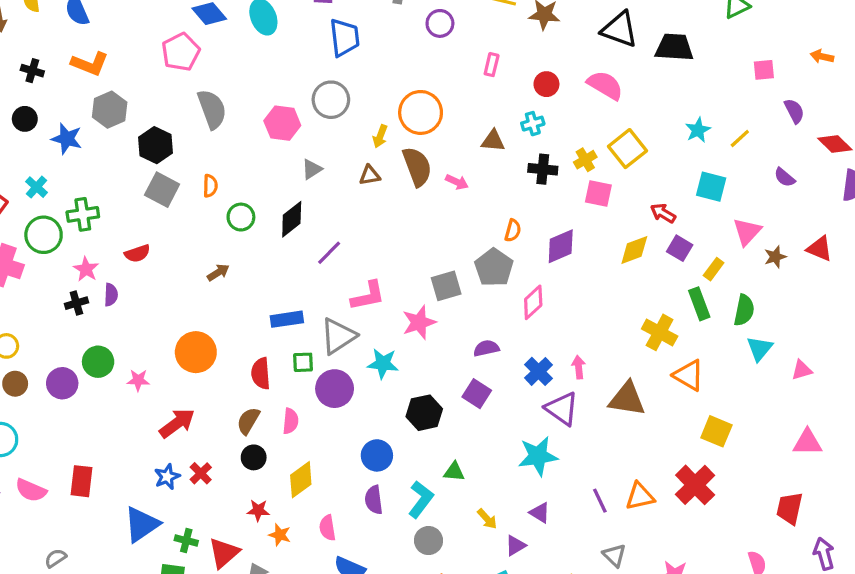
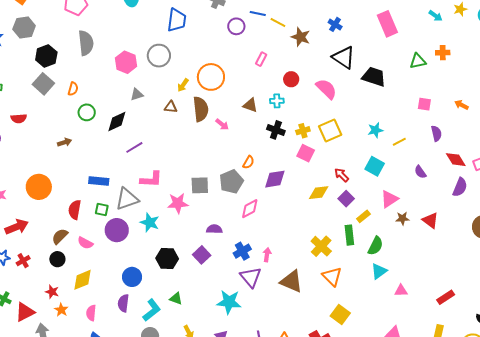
pink semicircle: (291, 421) -> (85, 243), turned 98

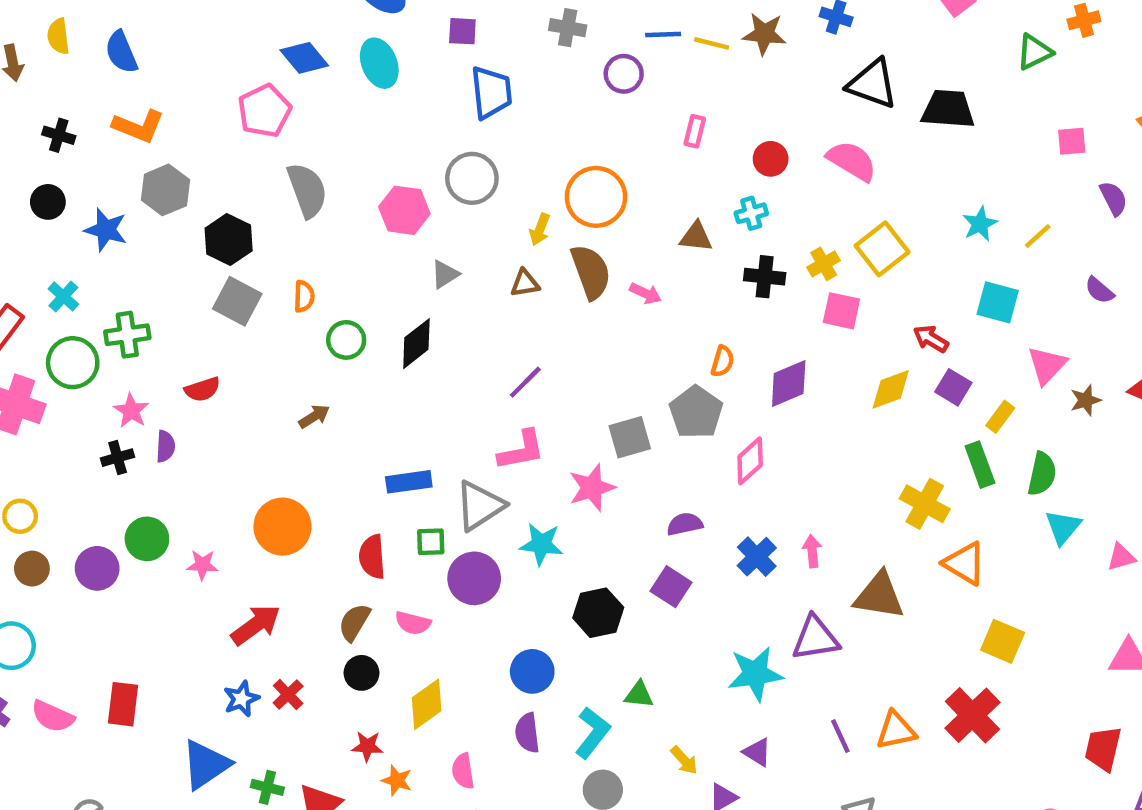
brown star: (301, 37) -> (764, 34), moved
purple line: (134, 147) -> (525, 382), moved
purple triangle: (251, 277) -> (815, 638), moved, turned -45

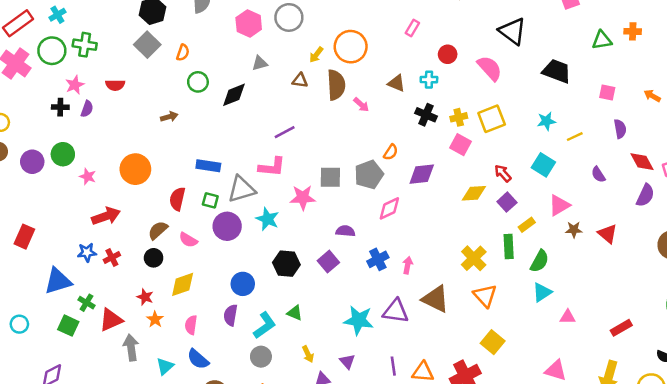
black trapezoid: (948, 109) -> (557, 71), moved

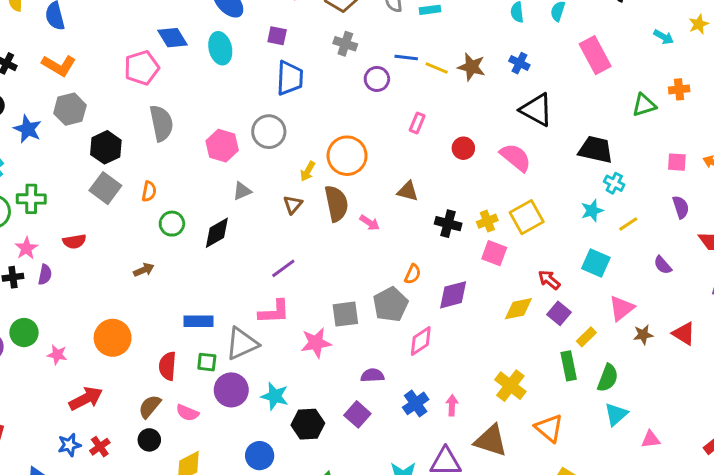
cyan cross: (429, 80) -> (614, 183), moved, turned 35
brown triangle: (300, 81) -> (293, 205), turned -49
pink square: (607, 93) -> (677, 162), moved
cyan star: (268, 219) -> (275, 396), moved
yellow cross: (474, 258) -> (510, 386), moved

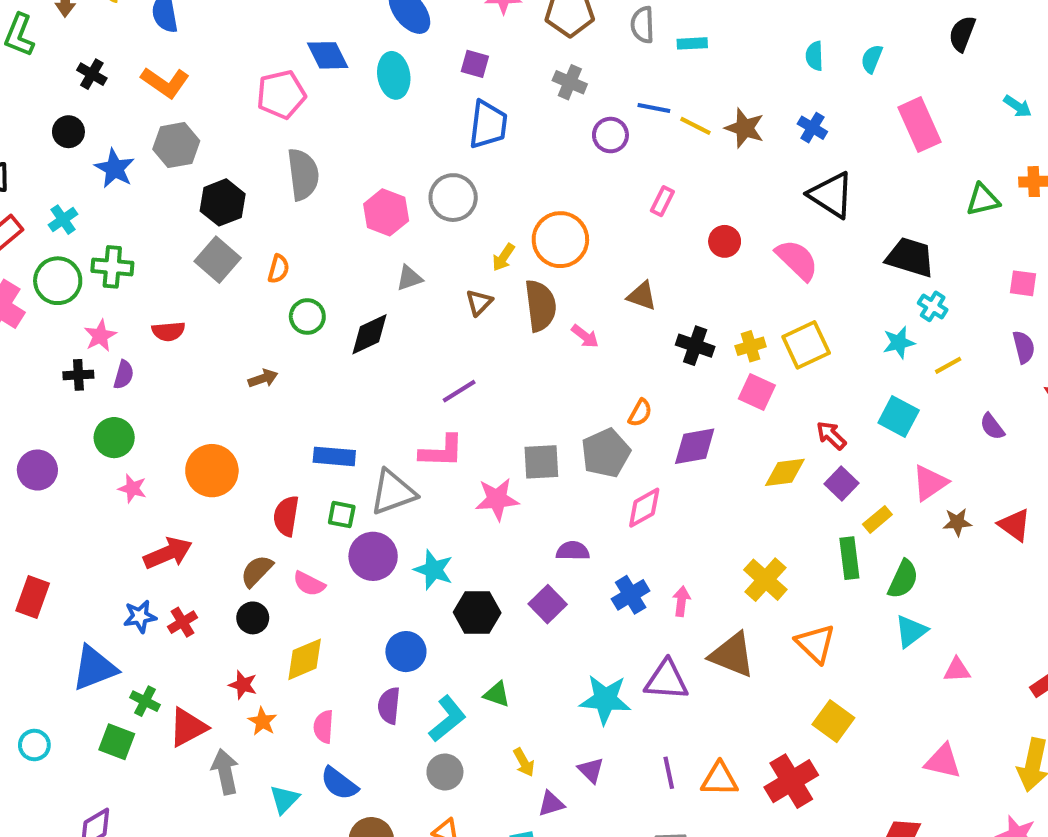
green circle: (24, 333) -> (114, 438), moved

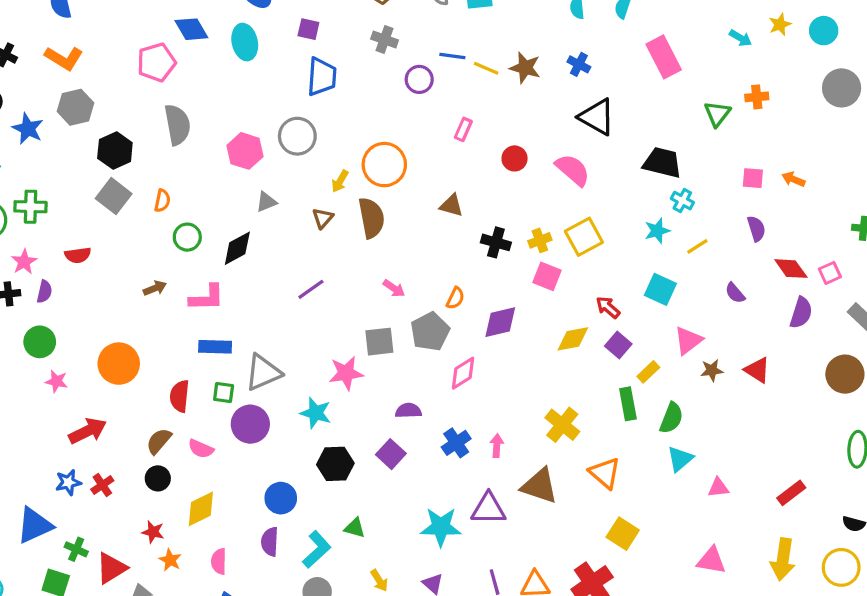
green triangle: (983, 200) -> (717, 114), turned -36
pink arrow: (585, 336) -> (394, 288), moved
pink L-shape: (442, 451) -> (207, 298), moved
cyan star: (434, 570) -> (316, 413), moved

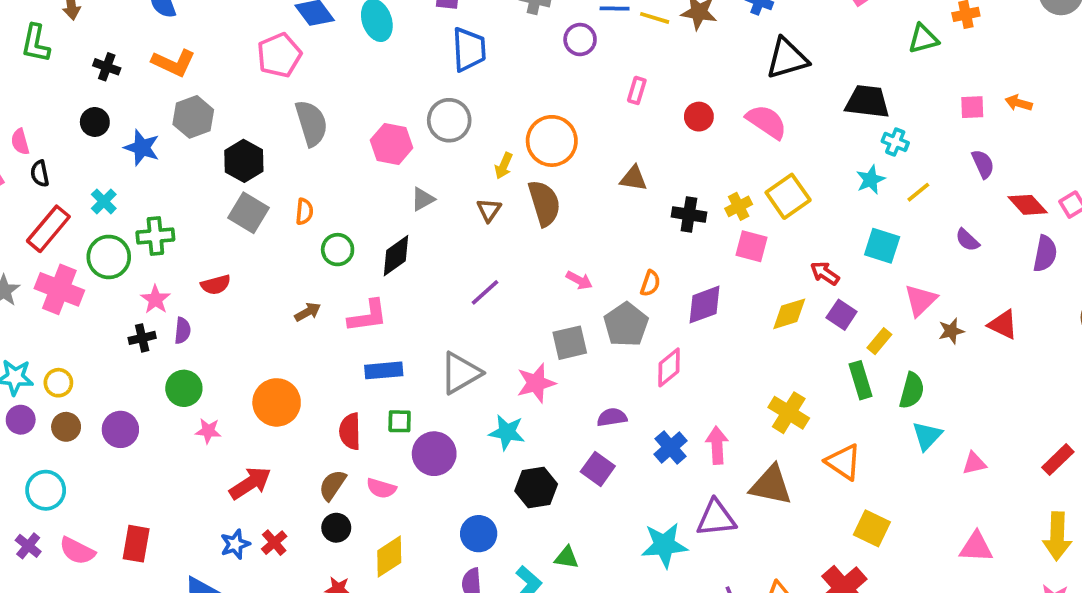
green triangle: (717, 114) -> (923, 39), turned 44
black triangle: (597, 117) -> (787, 58), turned -39
gray triangle: (263, 372) -> (461, 373), moved
pink arrow: (497, 446) -> (717, 445), size x1.4

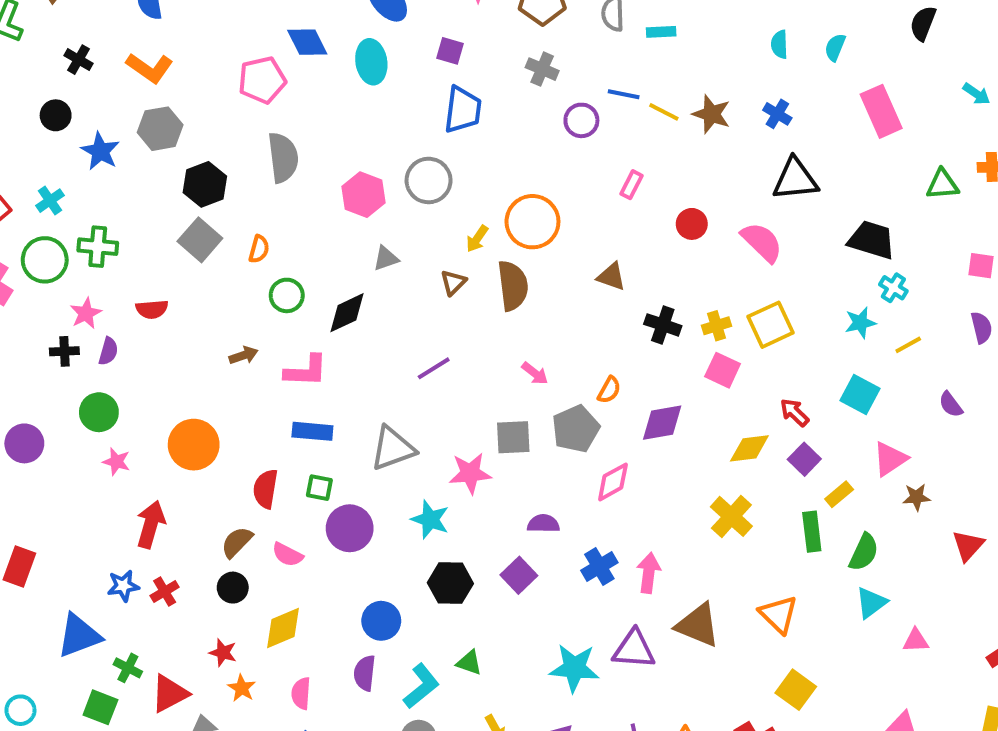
red triangle: (1003, 325) -> (968, 546), moved, turned 36
yellow cross: (789, 413) -> (731, 516), moved
red arrow: (250, 483) -> (151, 524), turned -51

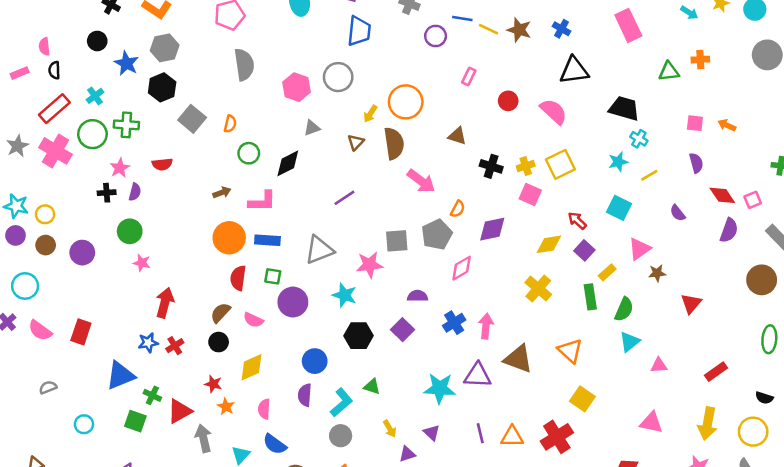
black hexagon: (205, 184) -> (162, 87), moved
pink arrow: (535, 373) -> (421, 181), moved, size x1.6
orange circle: (194, 445) -> (229, 238), moved

